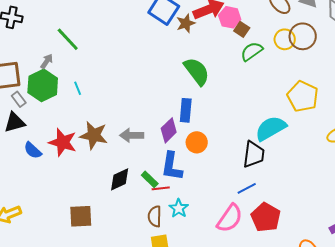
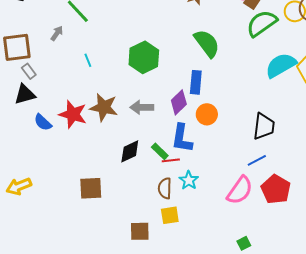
green semicircle: (252, 51) -> (262, 23), size x1.4
green hexagon: (43, 85) -> (144, 57), moved
cyan semicircle: (271, 128) -> (281, 65), moved

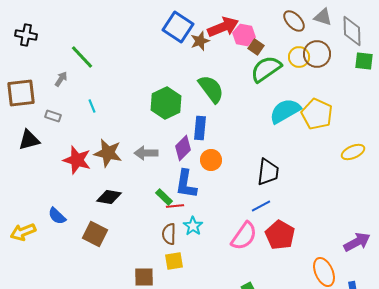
green hexagon: (144, 57) -> (166, 103), moved
gray rectangle: (29, 71) -> (53, 116), moved, turned -35
blue semicircle: (43, 122) -> (57, 216), moved
black diamond: (130, 151) -> (109, 197), moved, turned 35
brown square: (91, 188) -> (95, 234), turned 30

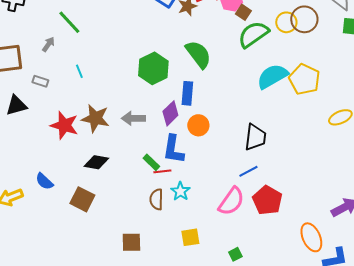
yellow square: (174, 261) -> (190, 237), moved

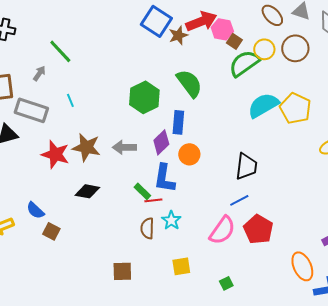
yellow circle: (286, 22) -> (264, 49), moved
gray rectangle: (40, 81) -> (31, 110), size x2.0
brown square: (82, 199) -> (51, 231), moved, size x0.7

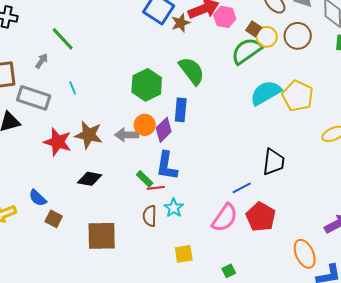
brown square: (234, 41) -> (254, 29), moved
orange circle: (189, 154) -> (145, 125), moved
black trapezoid: (246, 166) -> (274, 162), moved
brown square: (122, 271) -> (102, 236), moved, size x1.5

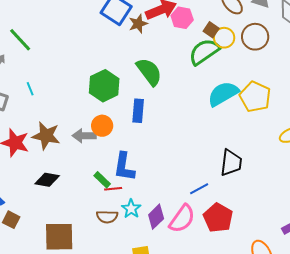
purple diamond: (164, 130) -> (156, 217), moved
brown semicircle: (150, 216) -> (107, 217), turned -90

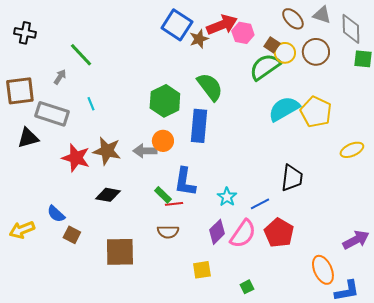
blue rectangle: (138, 111) -> (199, 126), size x1.4
cyan star: (131, 209) -> (227, 197), moved

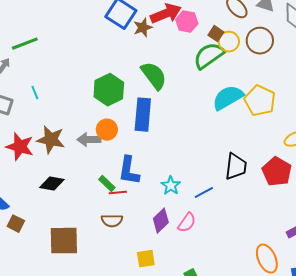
green line: (81, 55) -> (25, 44), turned -68
red pentagon: (279, 233) -> (277, 172), moved
pink semicircle: (243, 234) -> (187, 223), size x0.7

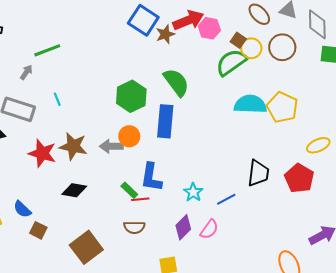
cyan semicircle: (228, 98) -> (250, 104), turned 32
brown square: (64, 241) -> (86, 247), turned -36

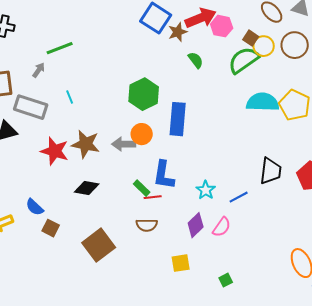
green semicircle: (176, 82) -> (196, 60), moved, size x0.6

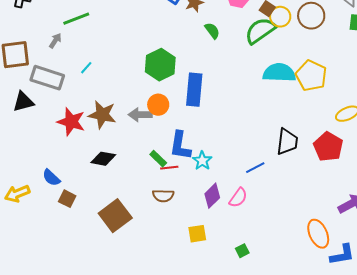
cyan line: (70, 97) -> (86, 68), turned 64
cyan star: (206, 190) -> (202, 161), moved

